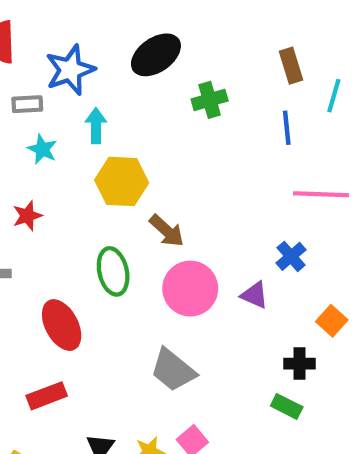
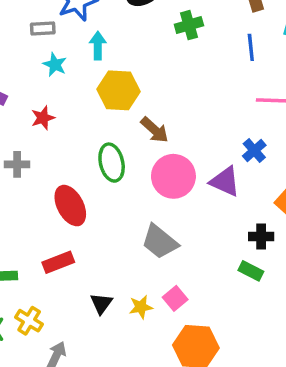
purple triangle: (255, 295) -> (225, 181), size x1.4

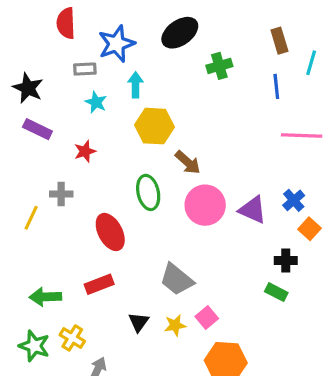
blue cross: (254, 151) -> (294, 200), moved
gray trapezoid: (160, 242) -> (177, 279), moved

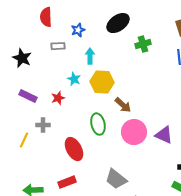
blue star: (117, 44) -> (78, 30), size x0.6
cyan star: (96, 102) -> (74, 79), moved
purple rectangle: (37, 129) -> (28, 96), moved

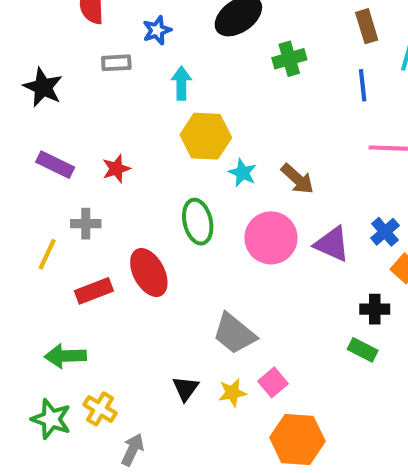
cyan star: (74, 79) -> (242, 173), moved
brown arrow: (123, 105) -> (297, 179), moved
red rectangle: (67, 182) -> (94, 291), moved

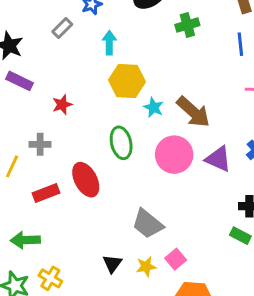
gray rectangle: (116, 63) -> (62, 28), turned -42
purple rectangle: (55, 165) -> (19, 81), moved
brown arrow: (297, 179) -> (193, 112), size x1.4

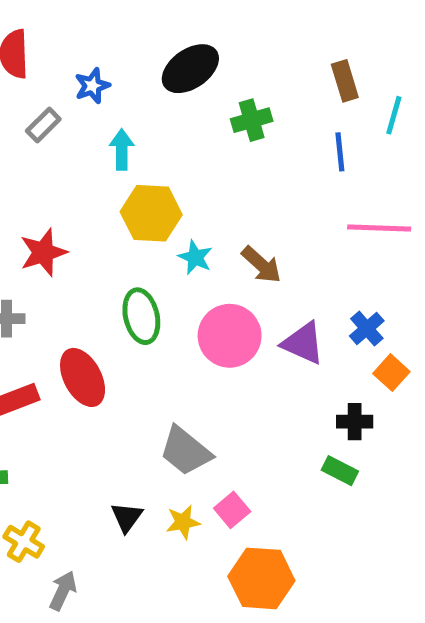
red star: (62, 105) -> (43, 252), size x1.4
brown arrow: (193, 112) -> (261, 265), size x0.7

